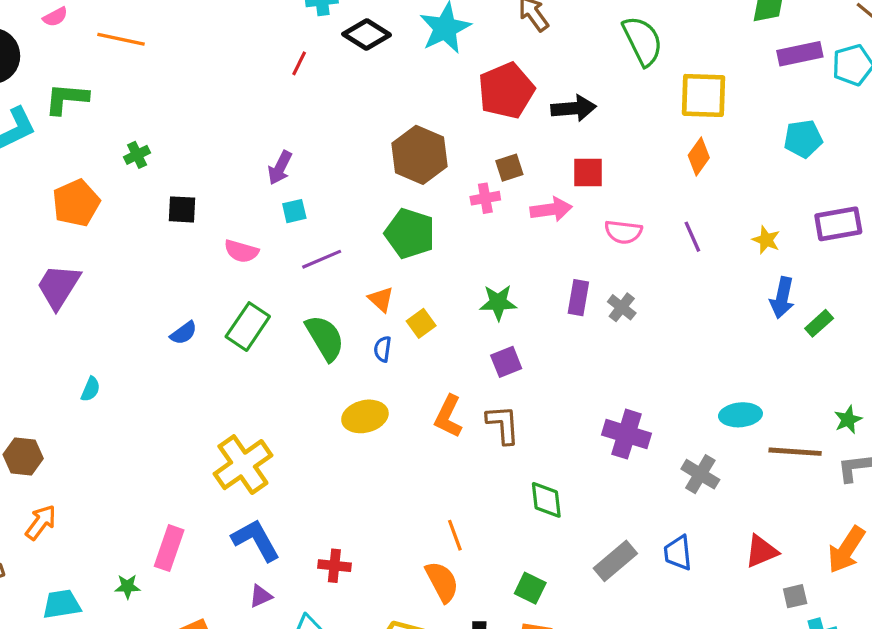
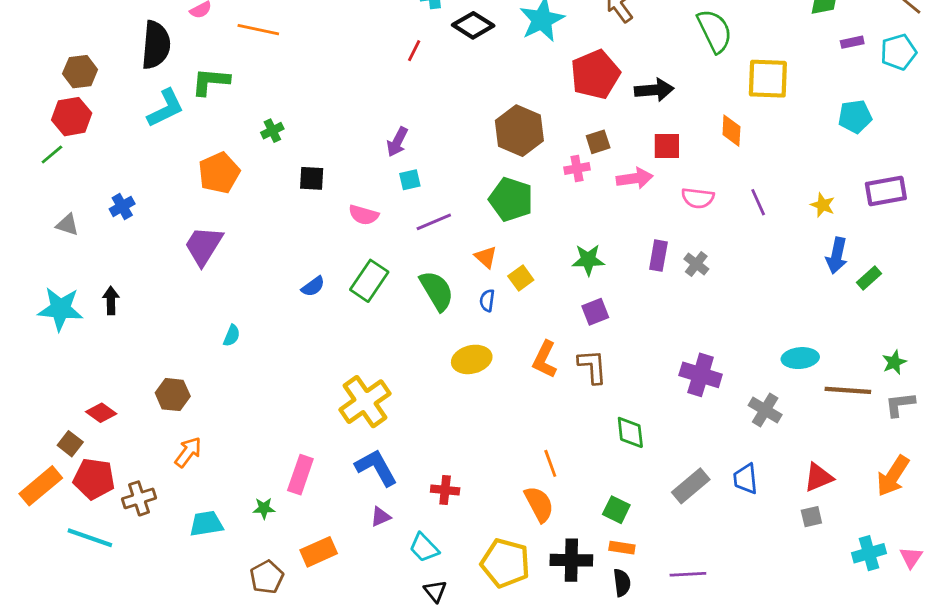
purple rectangle: (800, 54) -> (852, 42), size x0.6
orange diamond: (699, 156) -> (731, 131), moved, turned -32
gray square: (795, 596) -> (811, 517), moved

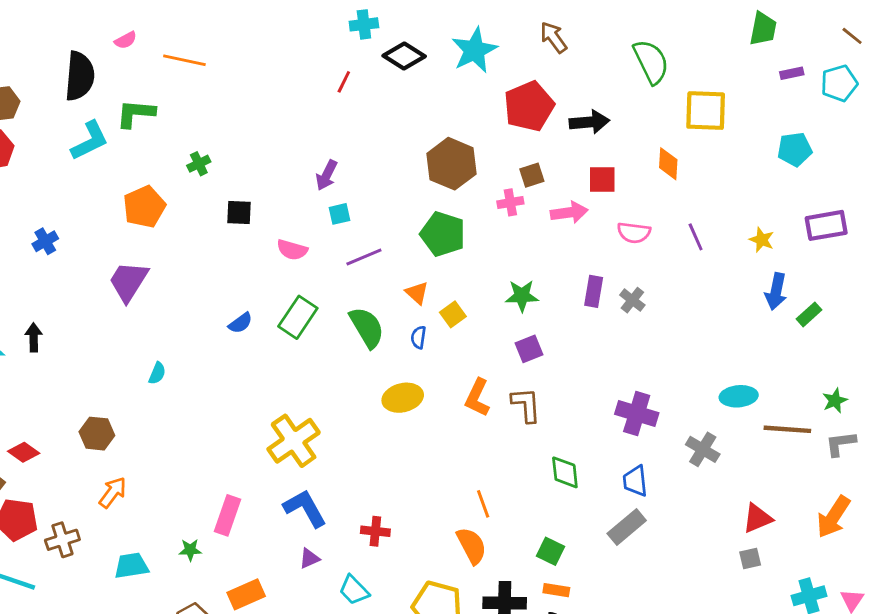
blue trapezoid: (745, 479) -> (635, 481), moved

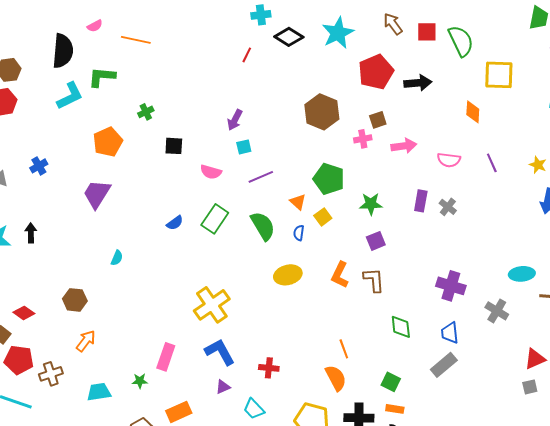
red square: (602, 179) -> (427, 32), moved
green pentagon: (443, 234) -> (329, 179), moved

